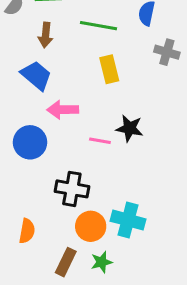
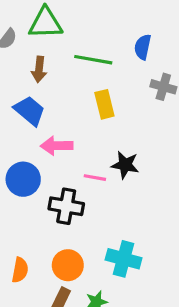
black cross: (72, 189) -> (66, 206), moved
orange circle: (91, 226) -> (68, 265), moved

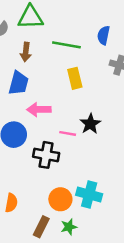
blue trapezoid: (30, 111) -> (19, 83), turned 65
black star: (125, 165) -> (90, 124), turned 30
orange circle: (68, 265) -> (60, 199), moved

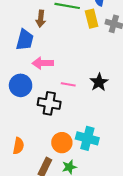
brown arrow: (26, 52) -> (41, 19), moved
yellow rectangle: (75, 78) -> (92, 19), moved
black star: (90, 124) -> (99, 82), moved

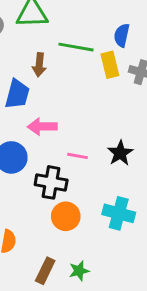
cyan cross: (87, 138) -> (119, 213), moved
orange circle: (62, 143) -> (66, 216), moved

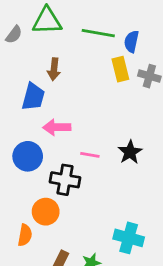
green line: (76, 47) -> (98, 33), moved
cyan cross: (119, 213) -> (129, 238), moved
orange circle: (66, 216) -> (46, 212), moved

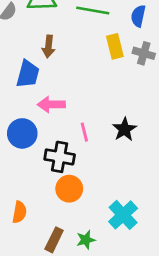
blue semicircle: (131, 42) -> (138, 16), moved
pink line: (90, 155) -> (84, 132), turned 66
orange circle: (46, 212) -> (69, 189), moved
cyan cross: (129, 238) -> (123, 215), turned 32

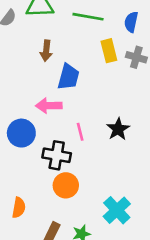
blue trapezoid: (28, 74) -> (68, 77), moved

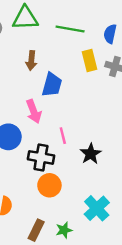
pink arrow: (49, 106) -> (34, 111), turned -110
black star: (118, 129) -> (91, 154), moved

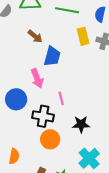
brown arrow: (31, 60) -> (35, 36), turned -56
black star: (91, 154) -> (81, 124), moved, turned 30

